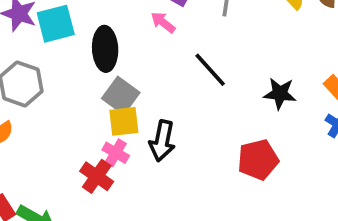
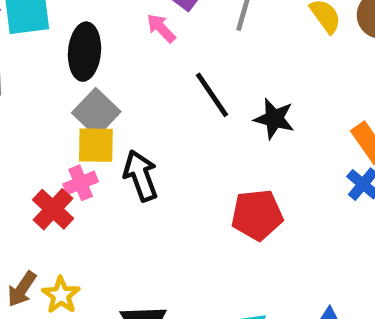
black star: (280, 94) -> (274, 119), moved
black arrow: (162, 141) -> (141, 176), turned 141
pink cross: (116, 153) -> (81, 183), turned 30

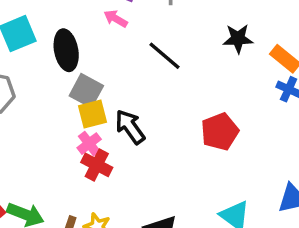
black star: (274, 119) -> (238, 39), moved
red cross: (53, 209) -> (97, 165), moved

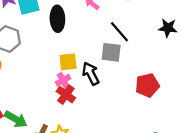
gray square: (86, 91) -> (111, 52), moved, turned -30

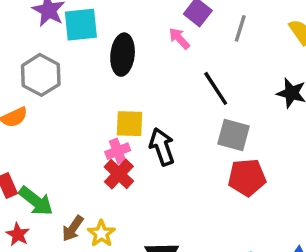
gray square: (111, 52) -> (234, 135), moved

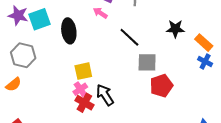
black arrow: (162, 147) -> (105, 95), moved

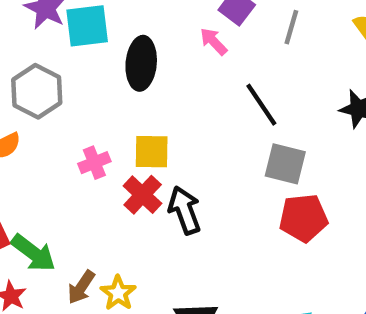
pink cross: (80, 89) -> (94, 163), moved
red cross: (84, 103) -> (143, 195), moved

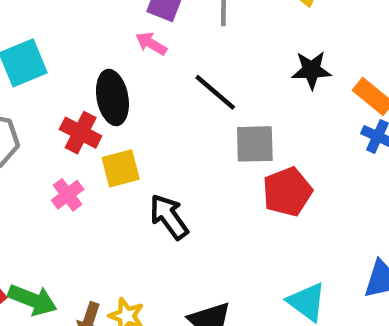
black ellipse: (141, 63) -> (112, 97), moved
red cross: (143, 195) -> (81, 133), moved

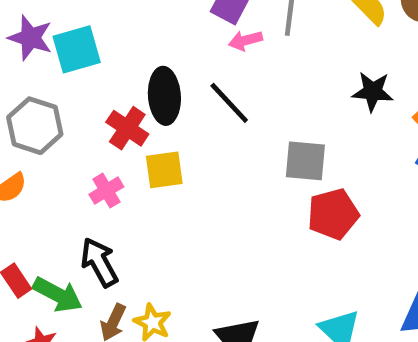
pink arrow: (151, 44) -> (245, 40), moved, turned -52
black line: (215, 92) -> (229, 103), moved
black arrow: (169, 217) -> (99, 262), moved

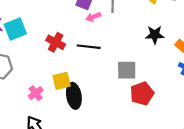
black ellipse: (164, 96) -> (74, 96), moved
black line: (229, 103) -> (89, 47), turned -35
red cross: (127, 128) -> (56, 42), moved

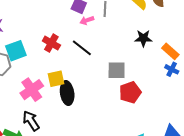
cyan square: (15, 29) -> (16, 51), moved
black line: (89, 47) -> (82, 48), turned 30
pink cross: (36, 93) -> (32, 90), size x1.6

